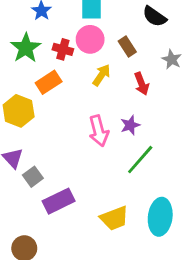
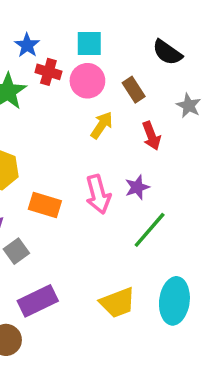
red cross: (63, 49) -> (48, 72), moved
orange rectangle: (49, 82) -> (45, 205), moved, turned 50
purple rectangle: (59, 201) -> (38, 301), moved

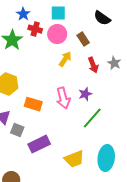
gray star: (189, 106) -> (114, 63), moved
gray square: (16, 251) -> (17, 130), turned -32
purple rectangle: (38, 301) -> (39, 144), moved

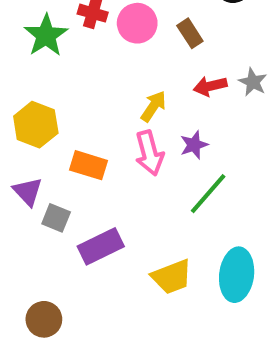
yellow arrow: (65, 59) -> (153, 106), moved
red arrow: (93, 65) -> (210, 86), turned 98

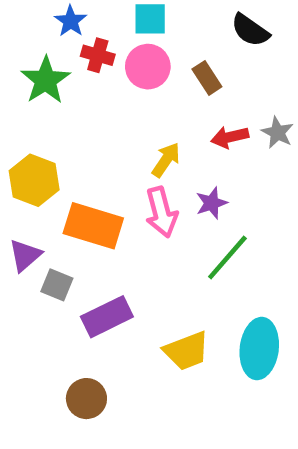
orange rectangle: (89, 165) -> (93, 226), size x1.4
purple triangle: (28, 192) -> (25, 255), turned 32
brown circle: (44, 319) -> (86, 399), moved

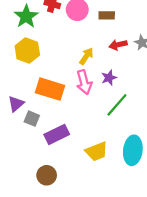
brown rectangle: (207, 78) -> (107, 15), turned -56
yellow hexagon: (34, 180) -> (27, 50), moved

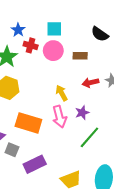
yellow arrow: (86, 56) -> (62, 93), turned -63

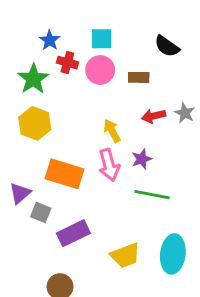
green line: (89, 137) -> (152, 195), turned 60

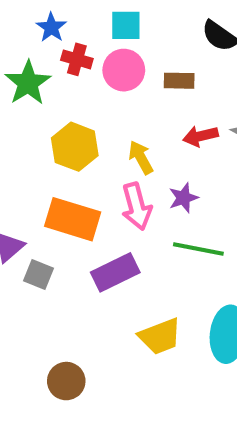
yellow hexagon: (35, 123) -> (75, 147), moved
purple rectangle: (73, 233) -> (115, 272), moved

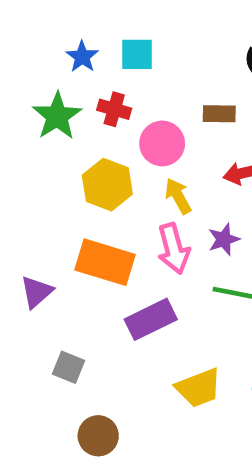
cyan square: (126, 25) -> (137, 54), moved
red cross: (77, 59) -> (114, 109), moved
pink circle: (124, 70) -> (162, 143), moved
gray square: (39, 275) -> (69, 367), moved

